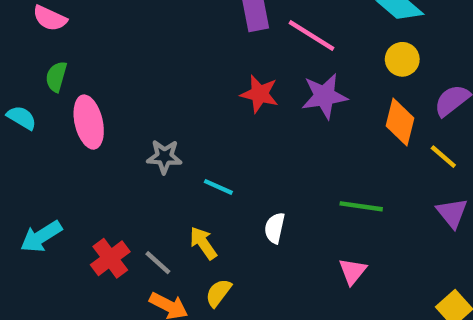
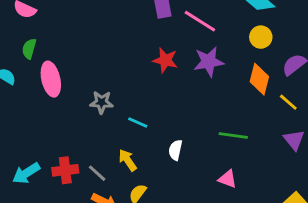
cyan arrow: (41, 237) -> (26, 173), moved
red cross: (110, 258) -> (65, 170), turned 30
pink triangle: (352, 271) -> (227, 179), turned -48

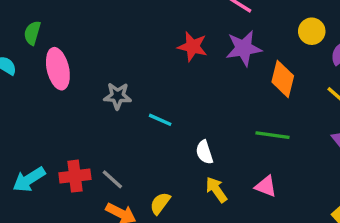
yellow circle: (261, 37) -> (312, 31), moved
orange diamond: (259, 79) -> (283, 79), moved
white semicircle: (175, 150) -> (204, 152), turned -30
yellow arrow: (128, 160) -> (216, 190), moved

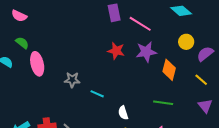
green semicircle: (32, 33) -> (22, 43), turned 112

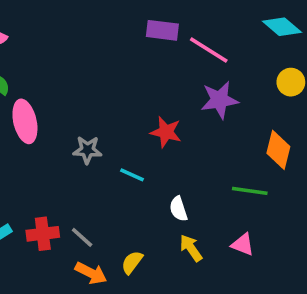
purple rectangle: (114, 13) -> (162, 30), turned -72
red star: (116, 51) -> (166, 132), moved
orange diamond: (169, 70) -> (278, 150), moved

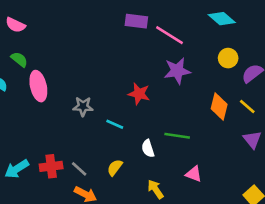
green line: (250, 191) -> (177, 136), moved
yellow arrow: (191, 248) -> (156, 189), moved
yellow semicircle: (132, 262) -> (115, 168), moved

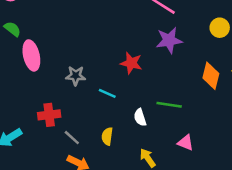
red cross: (51, 166) -> (49, 115), moved
yellow semicircle: (115, 168) -> (107, 136), turned -30

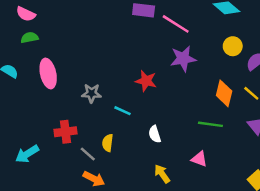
green semicircle: (12, 29) -> (30, 38), moved, turned -49
green line: (169, 105) -> (210, 124), moved
yellow semicircle: (107, 136) -> (108, 143), moved

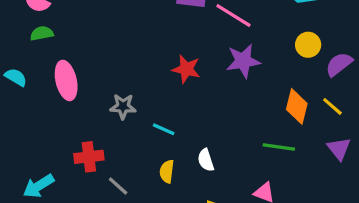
red star: (146, 81) -> (186, 69), moved
yellow semicircle: (108, 143) -> (167, 171), moved

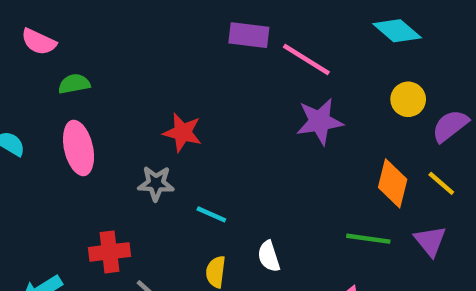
green semicircle: (42, 33) -> (74, 84), moved
red star: (186, 69) -> (182, 132), moved
purple triangle: (339, 149) -> (430, 241), moved

